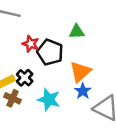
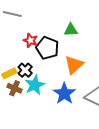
blue star: (83, 91) -> (64, 93), moved, size x1.5
cyan star: (49, 100) -> (35, 85), moved, turned 30

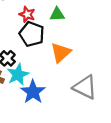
red star: (30, 41) -> (27, 14), moved
blue star: (64, 93) -> (33, 92), moved

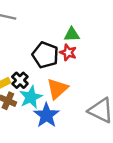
red star: (27, 14) -> (68, 53), moved
orange triangle: (61, 53) -> (57, 89), moved

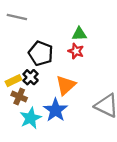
black pentagon: (45, 55) -> (41, 53), moved
cyan star: (31, 97) -> (31, 118), moved

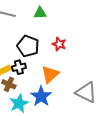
green triangle: (79, 34) -> (40, 13), moved
black cross: (31, 77) -> (19, 67), turned 32

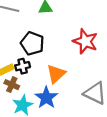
red star: (59, 44) -> (85, 41), moved, size x1.6

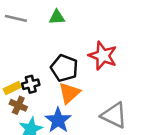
black pentagon: (32, 43) -> (64, 68), moved

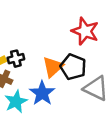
black pentagon: (64, 68) -> (73, 67), moved

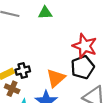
black pentagon: (73, 67) -> (83, 67), moved, turned 30

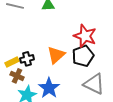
orange triangle: (56, 78) -> (56, 55), moved

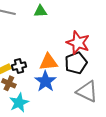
orange triangle: (56, 55) -> (48, 62), turned 36
blue star: (49, 88) -> (45, 81), moved

